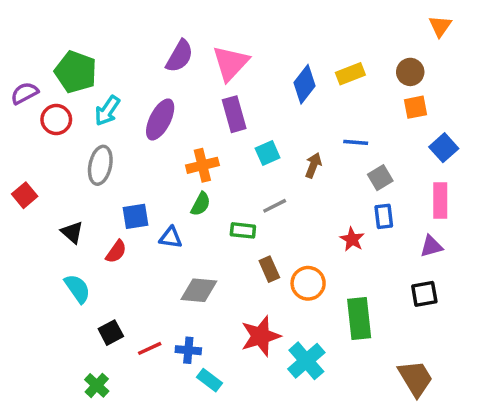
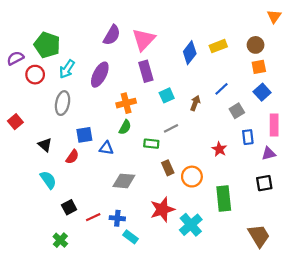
blue line: (356, 142) -> (222, 89), turned -48
blue square: (444, 148) -> (262, 92), moved
blue rectangle: (384, 216) -> (248, 137), moved

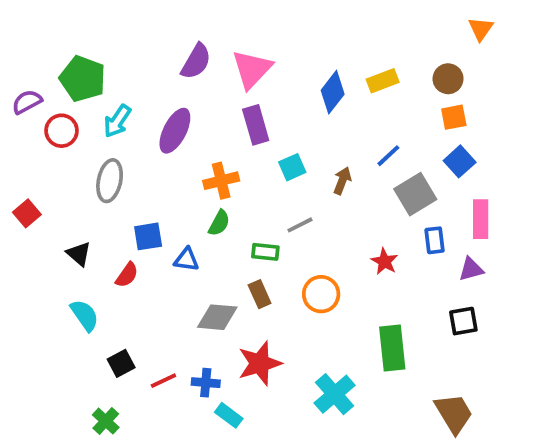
gray square: (237, 111) -> (415, 194), size x1.5
brown rectangle: (168, 168) -> (260, 294), moved
orange circle: (192, 177) -> (321, 294), moved
red star: (162, 209) -> (260, 363), moved

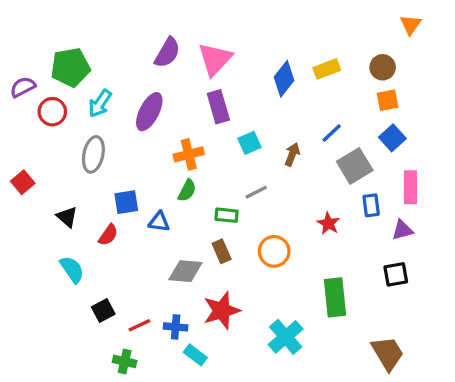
green pentagon: (83, 79) -> (70, 67), turned -30
green cross: (106, 421) -> (125, 361), moved, turned -30

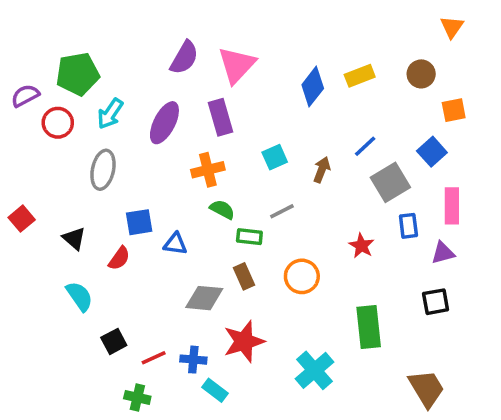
orange square: (388, 100) -> (454, 110), moved
purple rectangle: (218, 107) -> (220, 117), moved
red square: (23, 182) -> (22, 219), moved
green semicircle: (187, 191) -> (222, 210), moved, turned -90

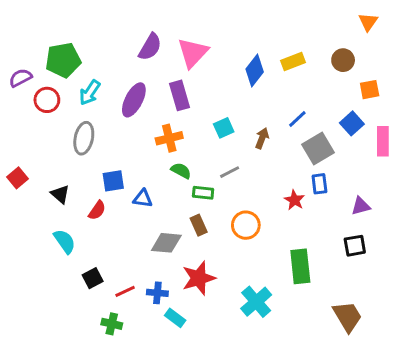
pink rectangle: (452, 206) -> (383, 141), moved
blue rectangle: (408, 226) -> (319, 184), moved

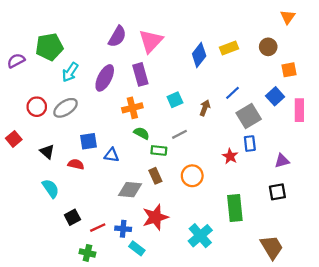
red circle: (47, 100) -> (37, 107), moved
gray ellipse: (84, 138) -> (66, 108), turned 45
red semicircle: (97, 210) -> (76, 164), turned -112

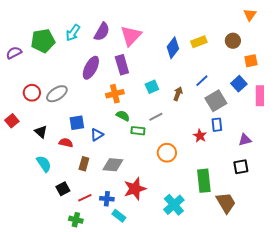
cyan arrow: (70, 72) -> (73, 33), moved
blue triangle: (112, 155) -> (97, 135), turned -40
brown rectangle: (155, 176) -> (84, 164), moved, turned 40
brown trapezoid: (272, 247) -> (226, 203), moved

